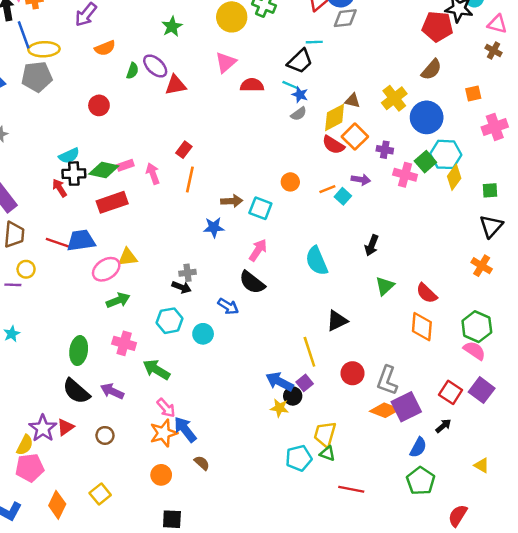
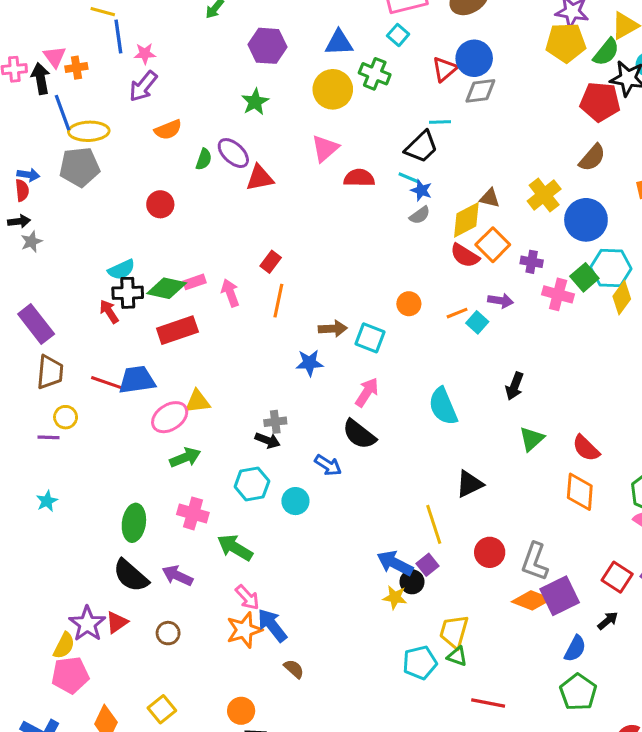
orange circle: (161, 475) -> (241, 711), moved

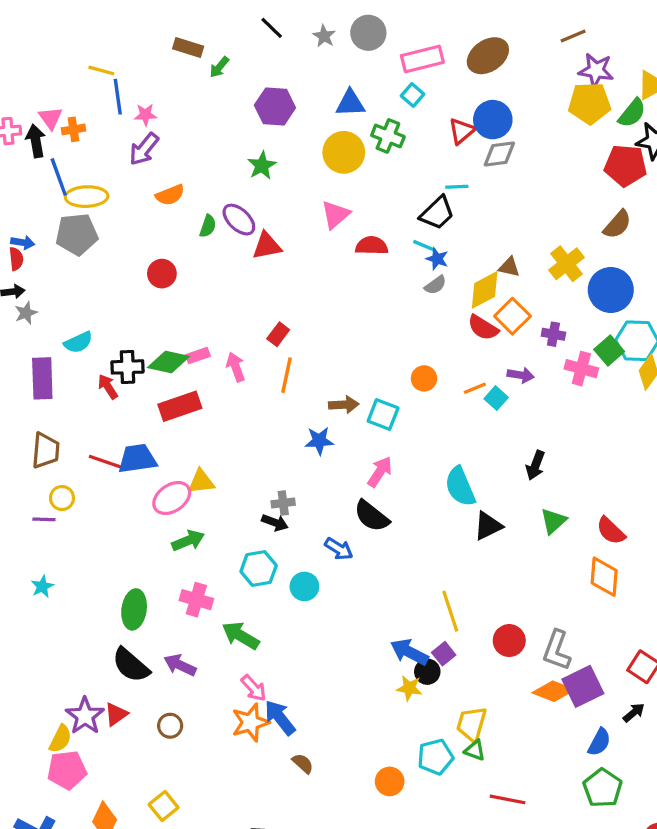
cyan semicircle: (121, 270) -> (78, 342), moved
purple rectangle: (36, 324) -> (42, 378), moved, turned 36
black triangle: (469, 484) -> (488, 526), moved
orange circle: (241, 711) -> (390, 781), moved

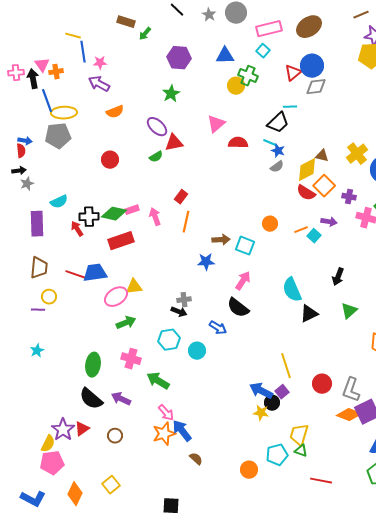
purple arrow: (144, 149) -> (99, 84), turned 80
yellow circle: (344, 152) -> (236, 86), moved, size x0.7
green semicircle: (208, 226) -> (156, 157), moved, turned 40

